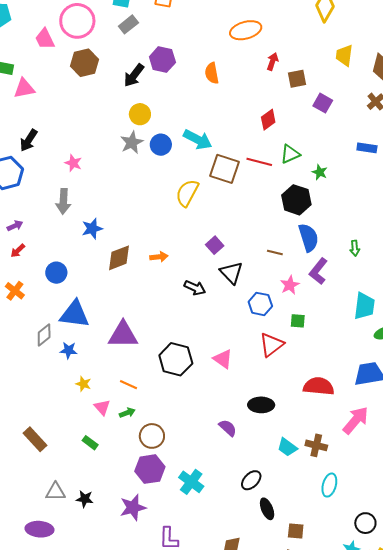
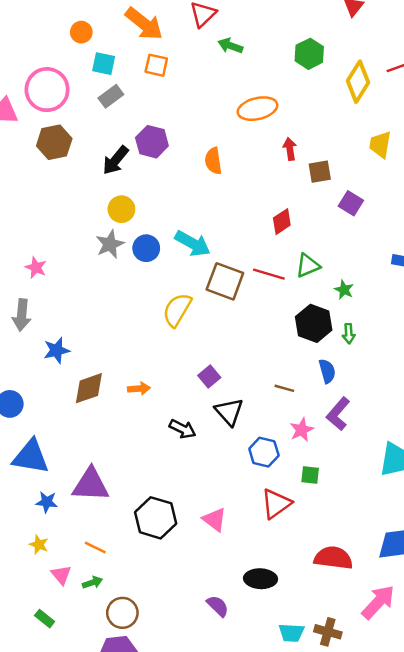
red arrow: (273, 61) -> (290, 149), turned -30
blue semicircle: (308, 238) -> (327, 371), size x0.7
green arrow: (355, 248) -> (349, 334), moved
blue star: (69, 350) -> (47, 502), moved
cyan trapezoid: (287, 447) -> (291, 633), turned -35

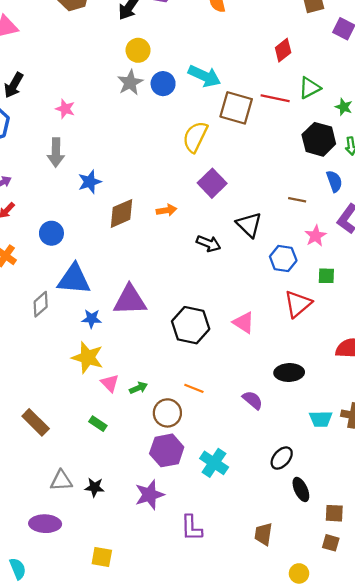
purple square: (209, 377) -> (212, 183), moved, size x1.4
yellow star: (39, 545) -> (88, 358), size x1.8
orange line: (95, 547) -> (194, 388), moved

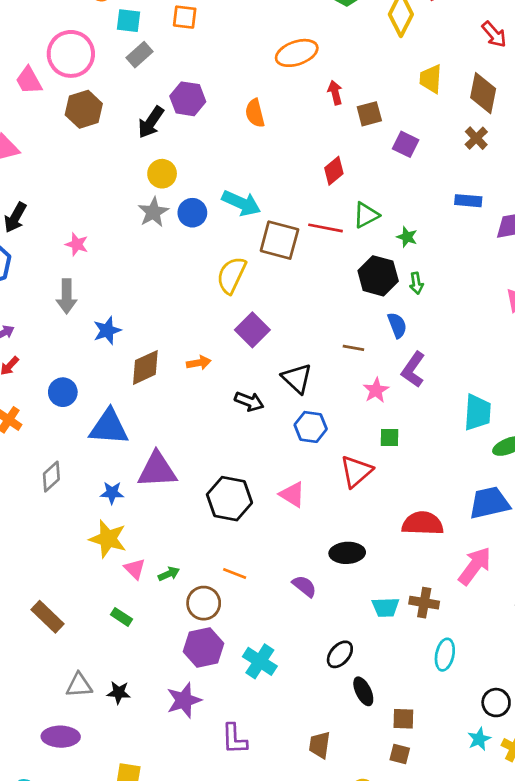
blue hexagon: (283, 259) -> (311, 427), moved
blue triangle: (74, 279) -> (109, 427), moved

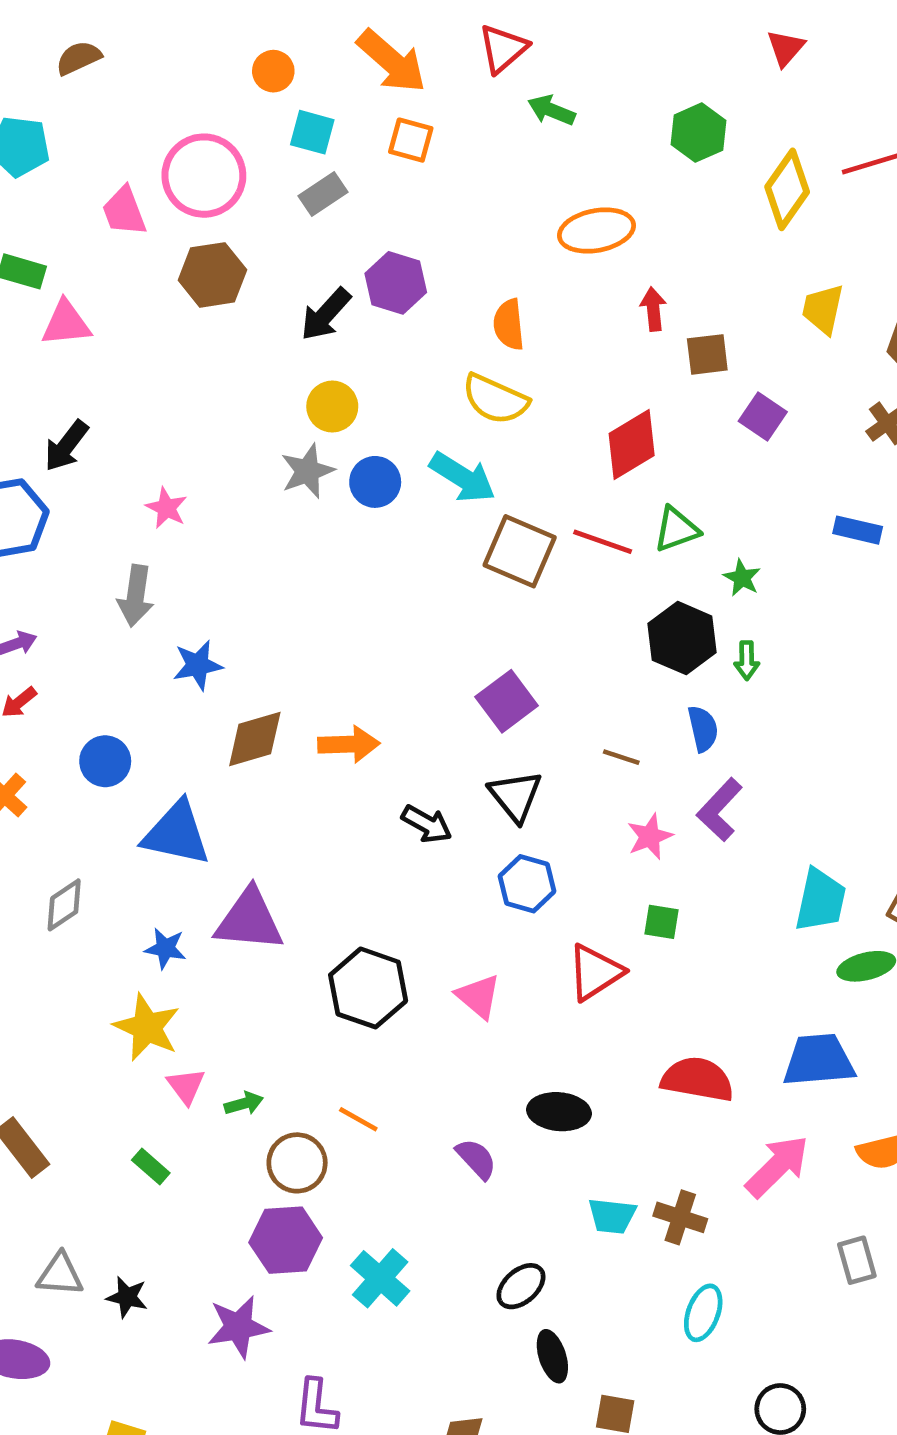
red diamond: (334, 171) -> (632, 444), size x1.4
yellow semicircle: (231, 275) -> (495, 399), moved, turned -99
purple square: (252, 330) -> (507, 701), moved
orange arrow: (199, 363) -> (349, 744), size x1.4

